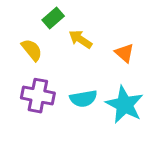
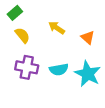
green rectangle: (53, 18) -> (15, 13), moved

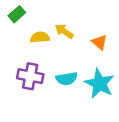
yellow semicircle: (22, 35) -> (40, 37), moved, turned -56

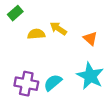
purple cross: (30, 76) -> (26, 84), moved
cyan semicircle: (67, 79) -> (53, 83), moved, turned 150

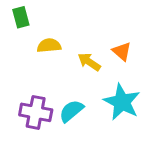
green rectangle: (15, 13) -> (21, 17), turned -64
yellow arrow: (58, 28) -> (89, 62), moved

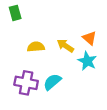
yellow semicircle: (49, 46) -> (36, 47), moved
cyan star: (122, 102) -> (87, 61), moved, size x0.7

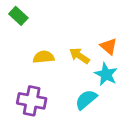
green rectangle: (15, 13) -> (18, 16), turned -32
cyan semicircle: (52, 82) -> (86, 100), moved

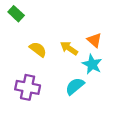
yellow semicircle: (44, 57) -> (38, 49), turned 42

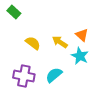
cyan semicircle: (75, 86) -> (54, 75), moved

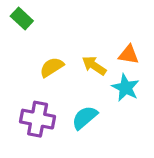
orange triangle: (82, 35) -> (129, 55), turned -32
yellow semicircle: (33, 43) -> (52, 67), turned -70

